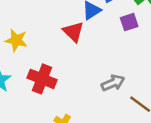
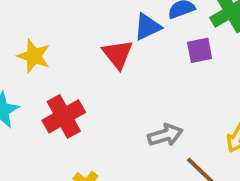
red cross: (42, 79) -> (64, 116), turned 32

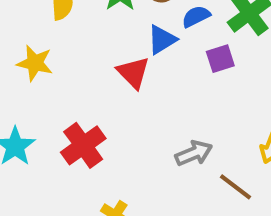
yellow star: (34, 56) -> (35, 63), moved

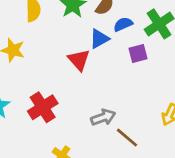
gray arrow: (194, 153) -> (103, 117), moved
brown line: (236, 187) -> (127, 138), moved

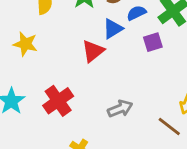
red triangle: (79, 60) -> (93, 51), turned 35
brown line: (127, 138) -> (169, 126), moved

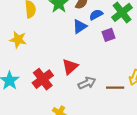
red triangle: (93, 51) -> (70, 67), moved
brown line: (169, 126) -> (115, 88), moved, turned -36

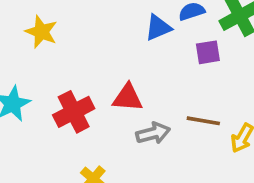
red triangle: (70, 67) -> (128, 98), turned 36
brown line: (115, 88) -> (203, 121), moved

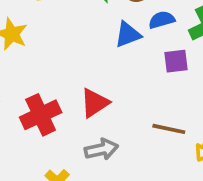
red triangle: (128, 98) -> (95, 103), turned -40
gray arrow: (153, 133) -> (101, 149), moved

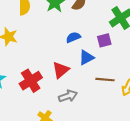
blue semicircle: (162, 20) -> (73, 37), moved
blue triangle: (128, 35) -> (86, 58), moved

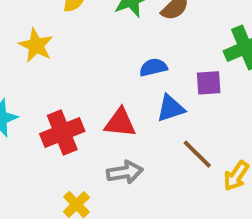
red triangle: (61, 70) -> (120, 123), turned 36
brown line: (105, 80) -> (197, 154), turned 30

